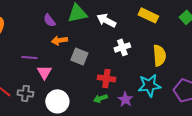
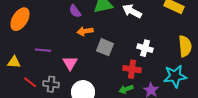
white cross: (122, 47) -> (145, 48), moved, turned 35
purple line: (29, 57) -> (43, 50), moved

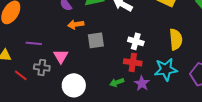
gray square: (105, 47) -> (96, 40), turned -30
red cross: (132, 69) -> (133, 62), moved
gray cross: (51, 84) -> (42, 67), moved

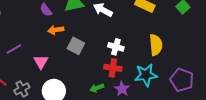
gray square: (96, 40) -> (76, 46), turned 36
purple line: (34, 43) -> (14, 49), turned -35
gray cross: (42, 67) -> (22, 89), moved, turned -35

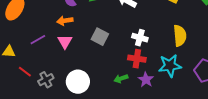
orange arrow: (56, 30) -> (65, 21), moved
pink triangle: (41, 62) -> (65, 42), moved

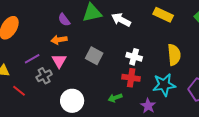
gray cross: (46, 80) -> (44, 76), moved
purple star: (146, 80) -> (148, 106), moved

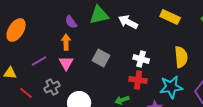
orange arrow: (59, 40) -> (66, 42), turned 98
gray cross: (44, 76) -> (52, 87), moved

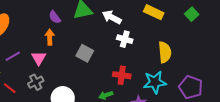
white cross: (141, 59) -> (125, 39), moved
purple line: (39, 61) -> (13, 56), moved
pink triangle: (66, 63) -> (39, 58), moved

